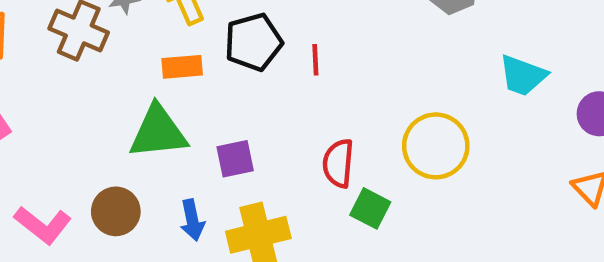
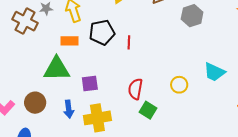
cyan trapezoid: (523, 76) -> (214, 72), moved
yellow circle: (436, 146) -> (179, 85), size x0.6

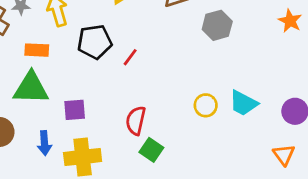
orange rectangle: (70, 41) -> (37, 50), moved
red line: (129, 42) -> (130, 57), turned 32
yellow circle: (179, 85) -> (206, 105), moved

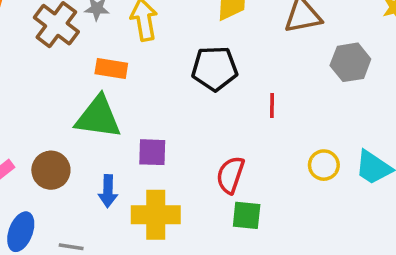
black pentagon: (95, 42) -> (215, 68), moved
red line: (130, 57) -> (272, 105), moved, turned -42
green square: (151, 150) -> (247, 215), turned -35

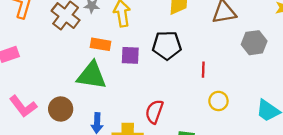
purple square: (152, 152) -> (130, 55), moved
yellow circle: (324, 165) -> (218, 101), moved
red semicircle: (230, 175) -> (154, 112), moved

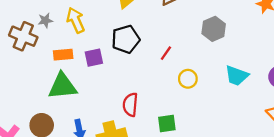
gray hexagon: (254, 43) -> (214, 29), moved
red line: (203, 70) -> (166, 53), turned 48

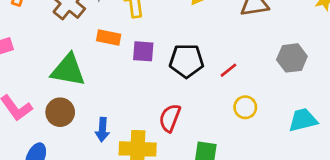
black pentagon: (126, 39) -> (186, 61), moved
cyan trapezoid: (237, 76) -> (303, 120), turned 130
green triangle: (62, 86) -> (68, 70), moved

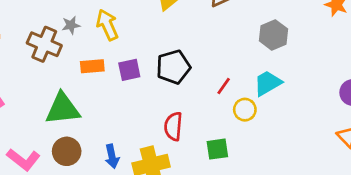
red line: (228, 70) -> (224, 86), moved
yellow circle: (245, 107) -> (245, 110), moved
cyan trapezoid: (303, 120) -> (268, 83), moved

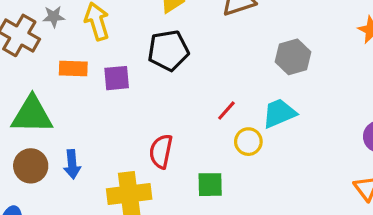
black pentagon: (173, 67) -> (168, 51), moved
blue arrow: (112, 156) -> (72, 164), moved

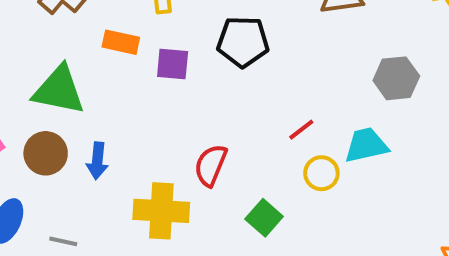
green square: (210, 185) -> (264, 218), turned 32

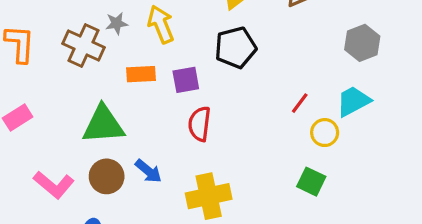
blue arrow: (97, 161) -> (148, 171), turned -40
red semicircle: (211, 165) -> (200, 124), moved
green square: (264, 218) -> (311, 182), moved

